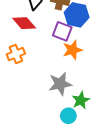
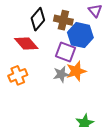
gray star: (60, 84) -> (61, 74), moved, size x0.7

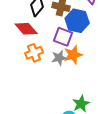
orange cross: (18, 75) -> (34, 53), moved

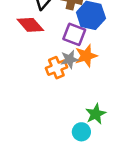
orange cross: (34, 53) -> (56, 68), moved

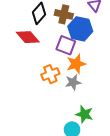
gray star: (70, 59) -> (73, 82), moved
green star: (96, 114) -> (84, 114), turned -30

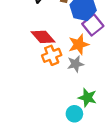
red diamond: (28, 37) -> (43, 37), moved
purple square: (66, 45) -> (93, 25), moved, turned 30

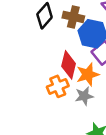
red diamond: (43, 37) -> (69, 65), moved, turned 55

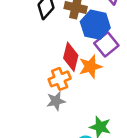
gray star: (84, 96) -> (56, 101), moved

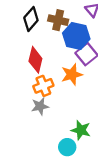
red diamond: (71, 57) -> (35, 60), moved

